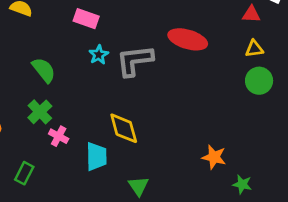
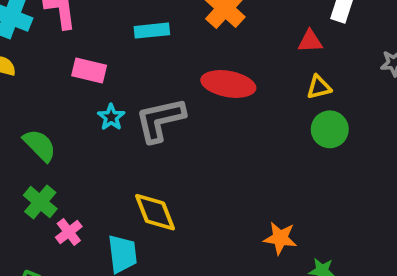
pink cross: (59, 136) -> (69, 232), turned 30

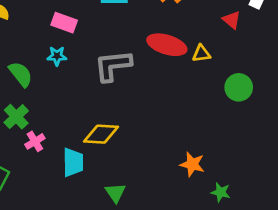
red triangle: (310, 41) -> (232, 20), turned 36
yellow triangle: (319, 87) -> (201, 54), moved
cyan star: (111, 117) -> (57, 56), moved, turned 30
yellow diamond: (155, 212) -> (101, 134), turned -72

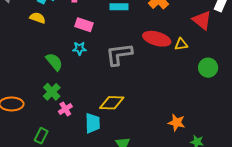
red triangle: (232, 20) -> (202, 20), size x1.5

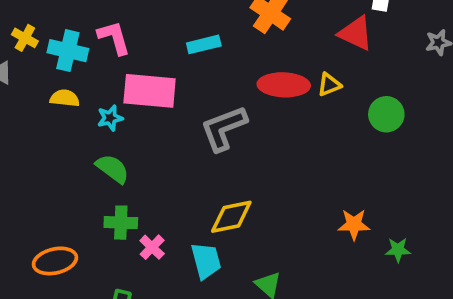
pink rectangle: (84, 25) -> (150, 91), size x1.6
cyan star: (79, 48) -> (110, 118), moved
green cross: (52, 92) -> (121, 223), turned -30

